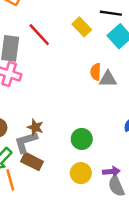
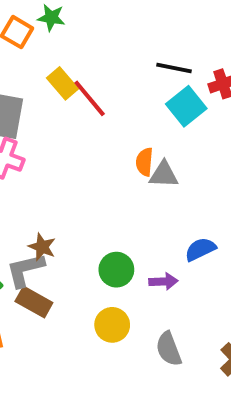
yellow rectangle: (82, 27) -> (62, 83), moved
red line: (39, 35) -> (90, 98), moved
purple arrow: (111, 172) -> (163, 281), moved

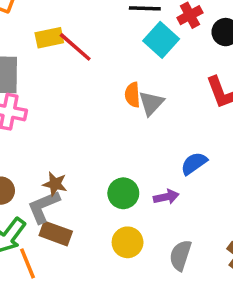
yellow rectangle: (62, 83) -> (49, 38), turned -52
gray triangle: (164, 175) -> (151, 103), turned -40
gray semicircle: (169, 349) -> (180, 255), turned 48

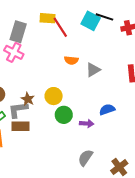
cyan square: (161, 40) -> (91, 21), moved, turned -30
orange semicircle: (132, 95) -> (71, 60), moved, turned -96
brown rectangle: (56, 233) -> (20, 126), turned -36
yellow circle: (128, 242) -> (54, 96), moved

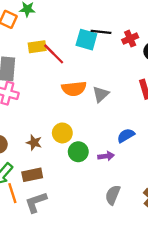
orange semicircle: (71, 60) -> (74, 89), size x1.5
gray L-shape: (18, 110) -> (36, 202), moved

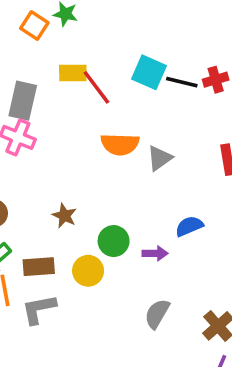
black line: (101, 32) -> (182, 82), moved
yellow circle: (62, 133) -> (88, 271), moved
brown star: (34, 142) -> (64, 216), moved

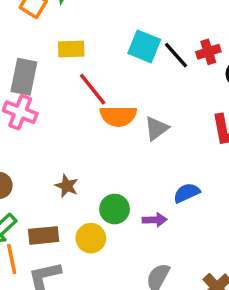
black line: (182, 82) -> (176, 55), turned 36
red line: (96, 87) -> (93, 89), moved

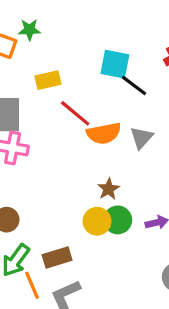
black line: (176, 55) -> (134, 86), moved
brown star: (67, 186) -> (109, 189), moved, turned 30
yellow circle: (91, 238) -> (97, 221), moved

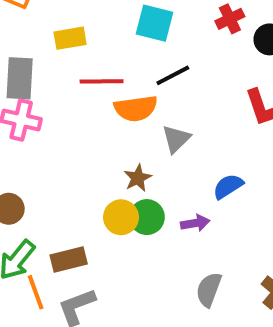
black line: (134, 86) -> (173, 75), moved, turned -68
red line: (75, 113) -> (102, 81), turned -44
gray triangle: (141, 138) -> (176, 139), moved

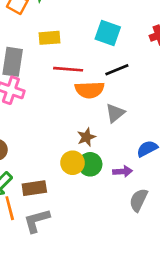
gray semicircle: (209, 290) -> (139, 200), moved

